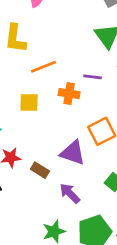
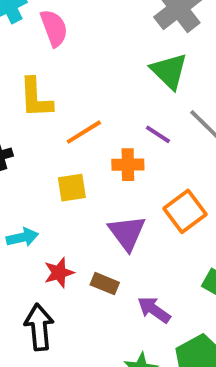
purple line: (93, 77) -> (158, 134), turned 36
purple triangle: (73, 153) -> (127, 233), moved, turned 44

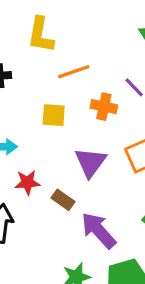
purple arrow: (154, 310) -> (99, 230), size x1.4

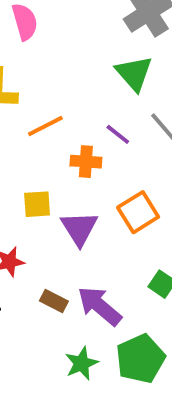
yellow square: (54, 115) -> (37, 204), moved
brown rectangle: (63, 200) -> (54, 301), moved

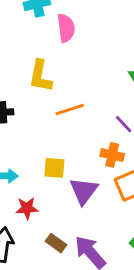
orange cross: (86, 162) -> (112, 155), moved

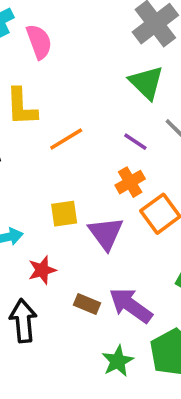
orange cross: (112, 155) -> (130, 182), turned -30

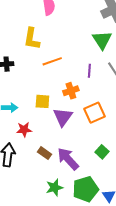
purple line: (135, 142) -> (89, 71), turned 48
orange cross: (130, 182) -> (71, 91), moved

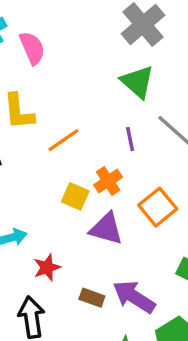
yellow square: (42, 101) -> (75, 196), moved, turned 35
purple triangle: (63, 117) -> (106, 229), turned -35

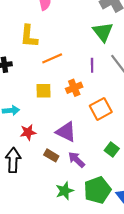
yellow square: (75, 196) -> (43, 91), moved, turned -35
purple triangle: (106, 229) -> (66, 132), moved
purple arrow: (134, 297) -> (76, 160), size x0.7

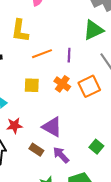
green triangle: (103, 32) -> (93, 30), turned 40
purple line: (92, 65) -> (69, 55), moved
orange cross: (74, 88) -> (62, 84), turned -35
orange square: (101, 109) -> (89, 86), moved

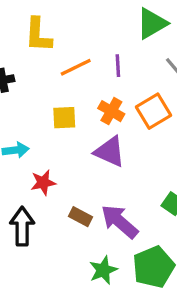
purple triangle: (52, 127) -> (110, 152), moved
purple arrow: (61, 155) -> (119, 221), size x1.4

